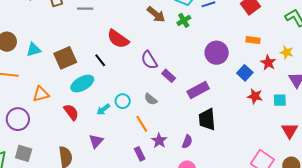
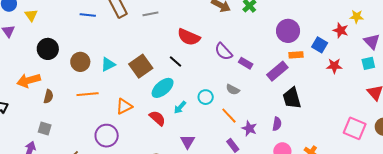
orange rectangle: (253, 40) -> (296, 55), moved
cyan square: (280, 100) -> (368, 63), moved
cyan arrow: (103, 109) -> (180, 107), moved

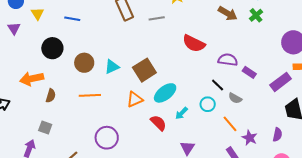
blue line: (88, 15) -> (72, 19), moved
purple semicircle: (224, 52) -> (228, 60), turned 138
black line: (175, 61) -> (218, 85), moved
orange triangle: (124, 106) -> (135, 99), moved

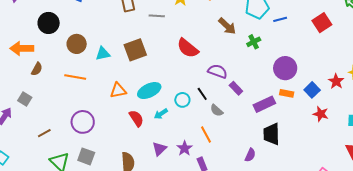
green cross: (256, 15) -> (254, 42), moved
brown square: (144, 70) -> (135, 50), moved
cyan circle: (208, 104) -> (182, 100), moved
purple star: (250, 138) -> (185, 148), moved

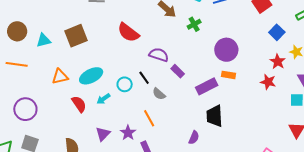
blue square: (312, 90) -> (277, 32), moved
red star: (321, 114) -> (268, 82), moved

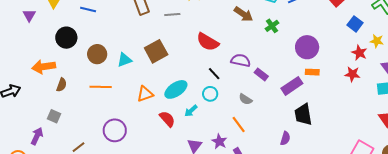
black line: (144, 78) -> (214, 74), moved

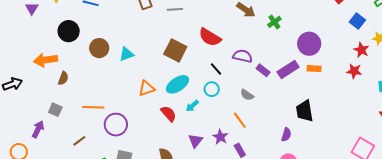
brown square: (156, 51) -> (175, 50), moved, turned -35
purple rectangle: (292, 86) -> (288, 69), moved
orange line: (101, 87) -> (93, 107), moved

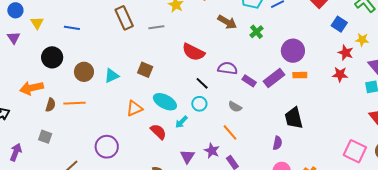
brown square: (175, 50) -> (145, 70), moved, size x0.7
cyan ellipse: (178, 84) -> (165, 102), turned 65
orange line: (93, 107) -> (75, 103), moved
purple arrow: (38, 129) -> (16, 152), moved

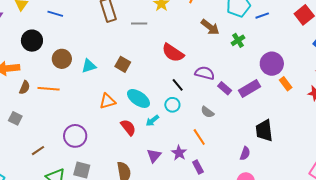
orange rectangle: (300, 75) -> (286, 84), moved, turned 48

